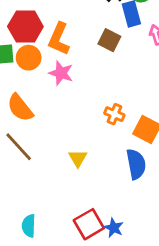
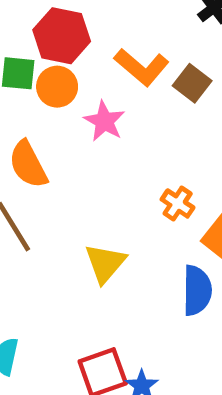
orange L-shape: (59, 39) -> (142, 67), moved, turned -84
yellow triangle: (78, 158) -> (105, 263), size x1.4

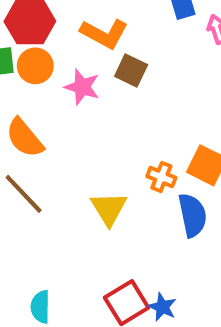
brown square: (192, 83) -> (131, 70), moved
orange cross: (178, 204) -> (161, 177), moved

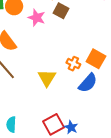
blue semicircle: (192, 215) -> (88, 83), turned 50

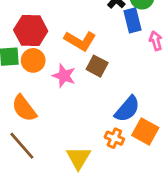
blue semicircle: (88, 83) -> (127, 109), moved

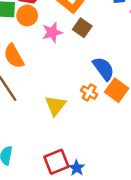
pink star: (64, 76) -> (52, 32), turned 30
blue semicircle: (127, 109) -> (104, 69), turned -85

